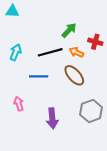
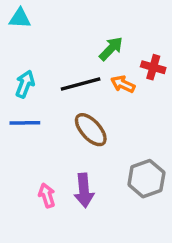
brown ellipse: (74, 75) -> (91, 130), moved
blue line: (39, 76) -> (25, 123), moved
pink arrow: (19, 104) -> (47, 196), moved

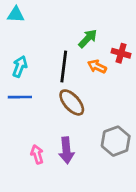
black line: (81, 84) -> (64, 66), turned -68

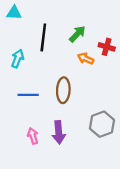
black line: (64, 66) -> (43, 37), moved
blue line: (20, 97) -> (28, 95), moved
brown ellipse: (72, 102) -> (63, 90), turned 45

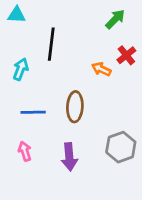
green arrow: (77, 34) -> (115, 19), moved
red cross: (107, 47) -> (126, 55), turned 35
pink arrow: (33, 136) -> (25, 151), moved

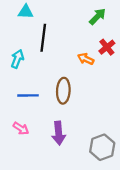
cyan triangle: (16, 15) -> (26, 12), moved
gray hexagon: (121, 147) -> (102, 147), moved
pink arrow: (25, 151) -> (21, 128), turned 140

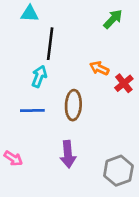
red cross: (107, 47) -> (124, 83), moved
cyan arrow: (17, 59) -> (39, 76), moved
pink arrow: (21, 128) -> (13, 158), moved

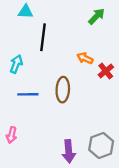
cyan arrow: (39, 76) -> (16, 64), moved
purple arrow: (68, 154) -> (69, 151), moved
pink arrow: (13, 158) -> (12, 135), turned 70

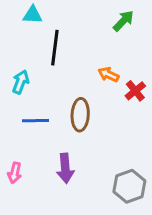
purple arrow: (69, 151) -> (65, 168), moved

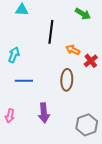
green arrow: (123, 21) -> (83, 14), turned 77
black line: (55, 48) -> (51, 32), moved
brown ellipse: (80, 115) -> (67, 80), moved

